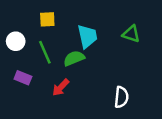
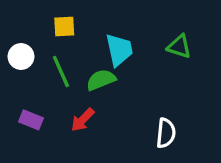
purple rectangle: (23, 78) -> (31, 120), moved

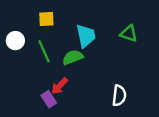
purple rectangle: (31, 120) -> (49, 99), moved, turned 35

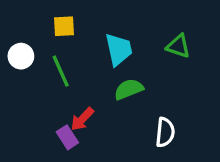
green semicircle: (73, 57) -> (129, 89), moved

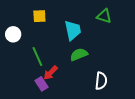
green triangle: (178, 46) -> (104, 16), moved
green line: (61, 71) -> (37, 57), moved

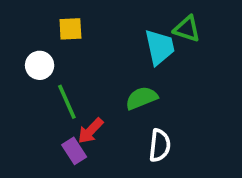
cyan trapezoid: (73, 30) -> (160, 47), moved
white circle: (13, 34) -> (40, 65), moved
white semicircle: (101, 81) -> (160, 145), moved

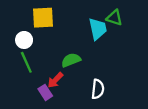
yellow square: (70, 29) -> (43, 18), size x1.5
green semicircle: (141, 98) -> (71, 60), moved
green line: (67, 102) -> (26, 62), moved

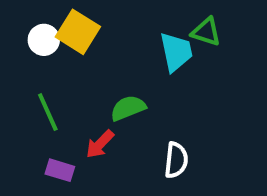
yellow square: (43, 18) -> (78, 32), turned 35
white circle: (24, 40) -> (44, 40), moved
purple rectangle: (45, 92) -> (60, 170), moved, turned -40

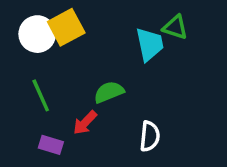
yellow square: (78, 32) -> (66, 27), turned 30
white circle: (44, 40) -> (37, 34), size x1.4

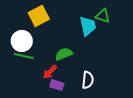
white circle: (37, 34) -> (22, 41), moved
green line: (41, 95) -> (24, 56), turned -54
purple rectangle: (51, 145) -> (57, 85), moved

